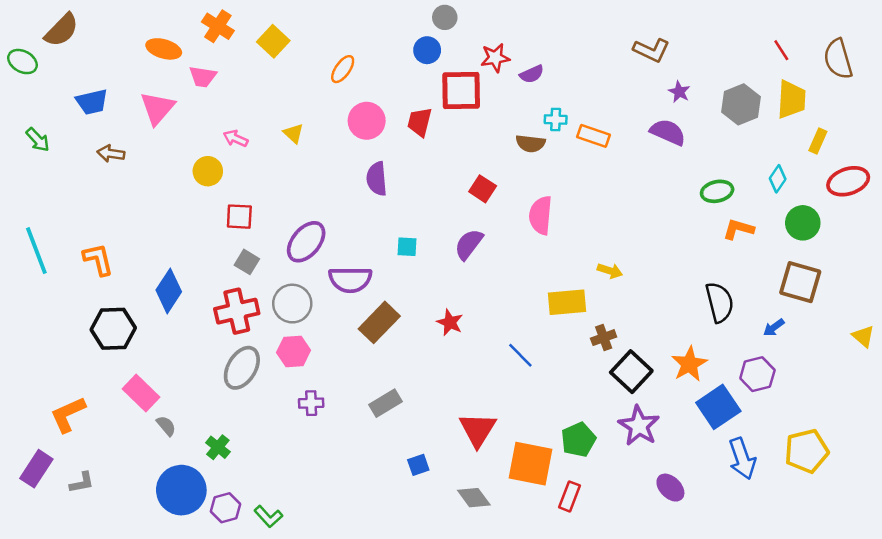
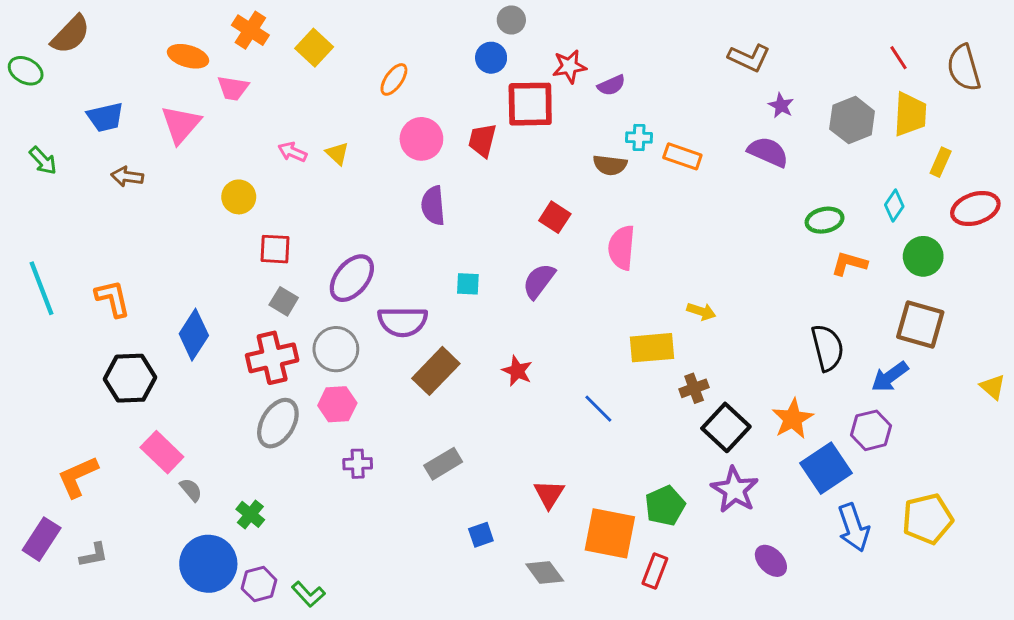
pink arrow: (236, 138) -> (292, 152), moved
blue arrow: (774, 327) -> (890, 377), size x1.5
red triangle: (478, 430) -> (549, 494), size x0.7

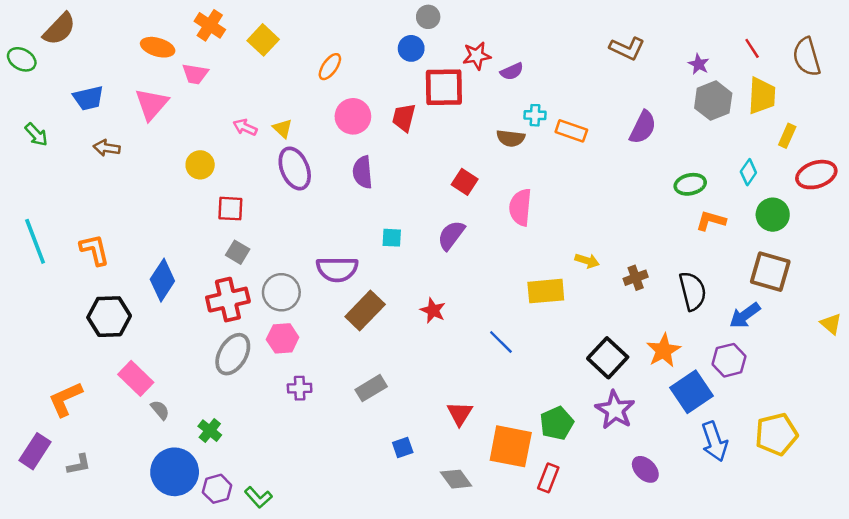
purple star: (781, 106) -> (699, 64), moved
purple semicircle: (768, 152) -> (643, 127), turned 92
purple ellipse: (352, 278) -> (295, 169), moved, turned -63
brown cross: (694, 388) -> (636, 278), moved

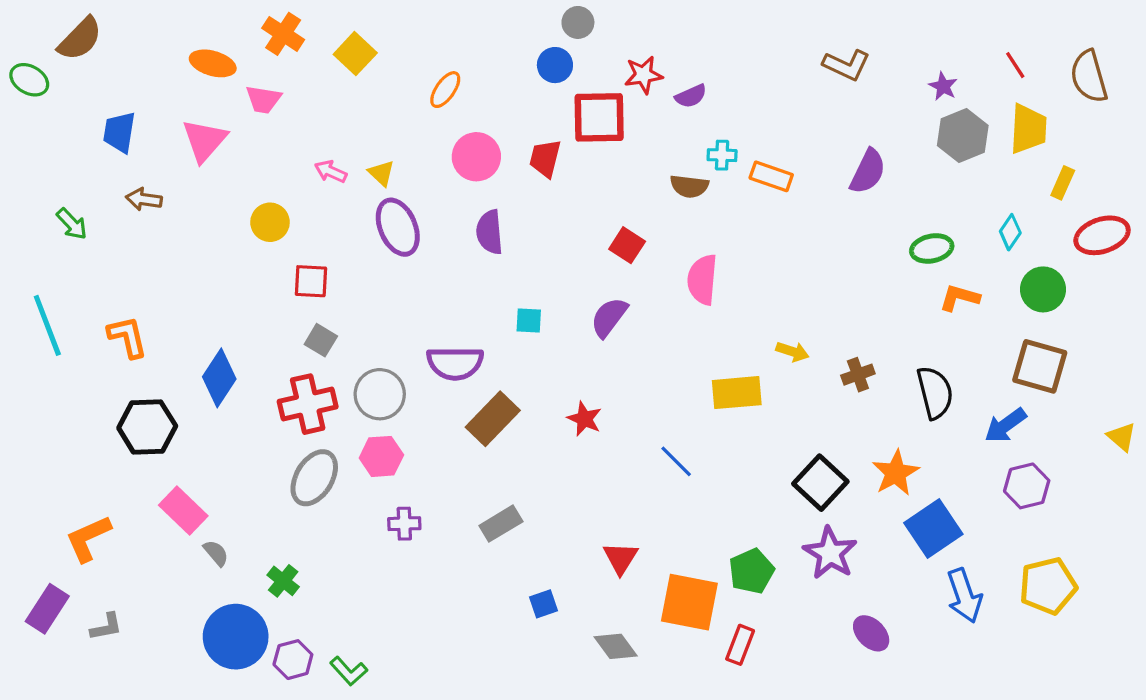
blue trapezoid: (88, 98) -> (119, 132), turned 112
green arrow: (36, 135) -> (72, 224), moved
purple hexagon: (729, 360) -> (1027, 486), moved

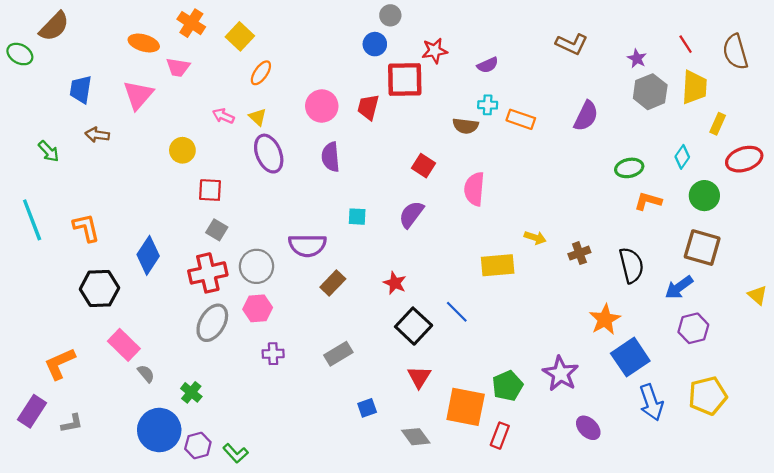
orange ellipse: (445, 90) -> (261, 73), moved
purple semicircle: (691, 96) -> (488, 65), moved
brown rectangle: (493, 419) -> (333, 283), size x0.7
black square: (820, 483) -> (414, 326), moved

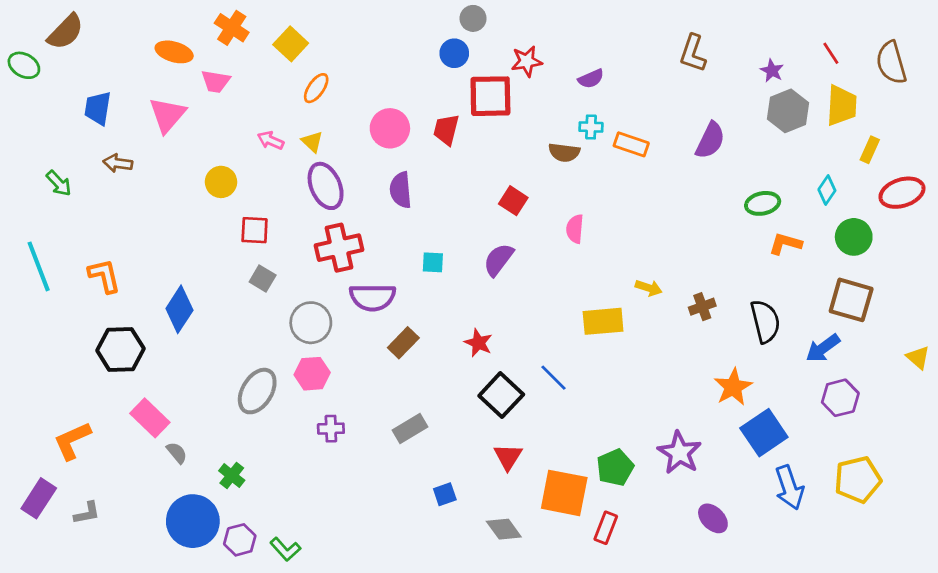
brown L-shape: (572, 44) -> (693, 53), turned 84
pink semicircle: (474, 189) -> (575, 229), size x0.7
red cross: (208, 273) -> (339, 248), moved

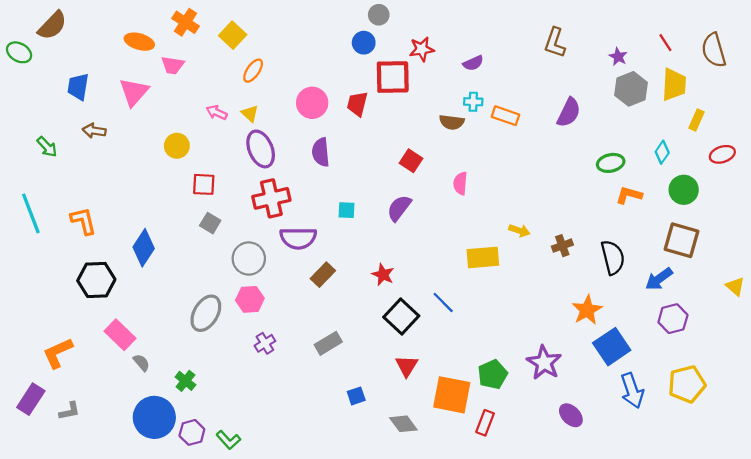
red ellipse: (902, 193) -> (722, 154), size x0.7
purple cross: (331, 429) -> (265, 343), turned -30

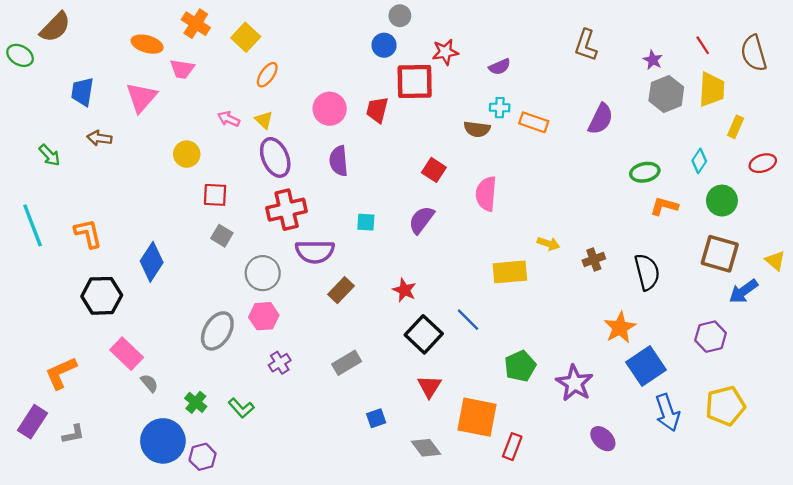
pink semicircle: (460, 183) -> (486, 194), size x1.4
blue arrow: (659, 279) -> (743, 291), moved
yellow triangle: (735, 286) -> (775, 261), moved
green pentagon: (493, 374) -> (520, 366), moved
green L-shape: (228, 440) -> (241, 408), moved

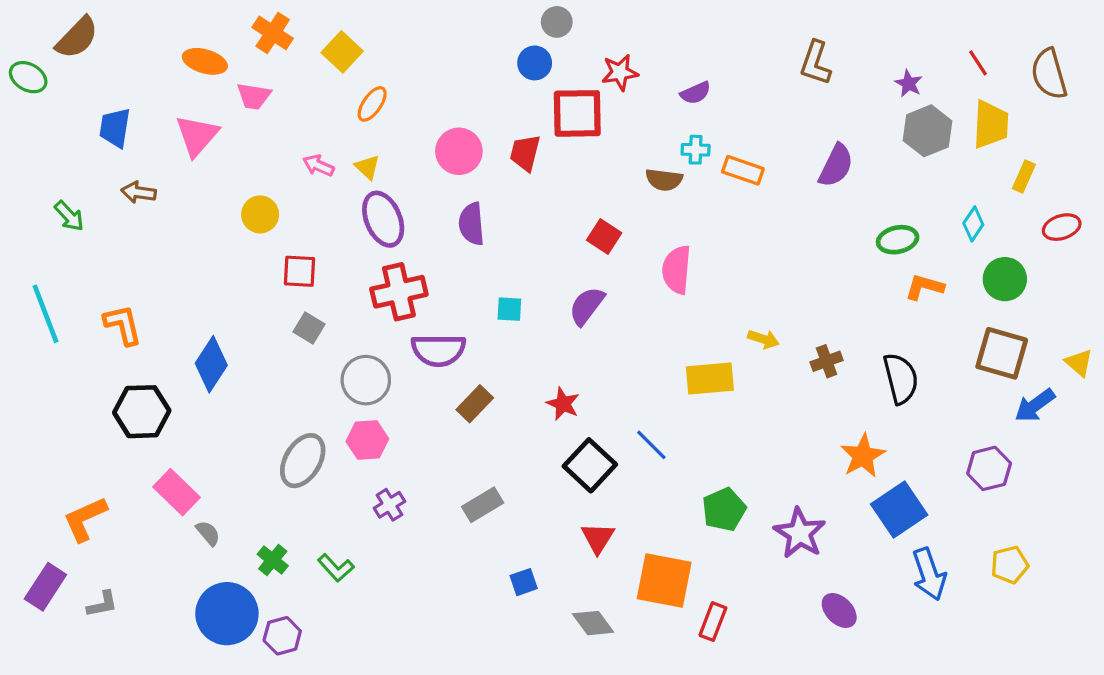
yellow pentagon: (725, 406) -> (1010, 565), size x0.7

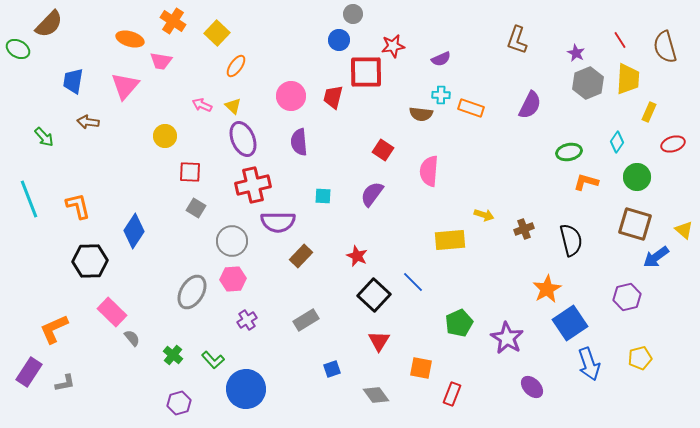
orange square: (664, 580) -> (421, 368), size x0.6
blue circle: (227, 614) -> (246, 389), moved

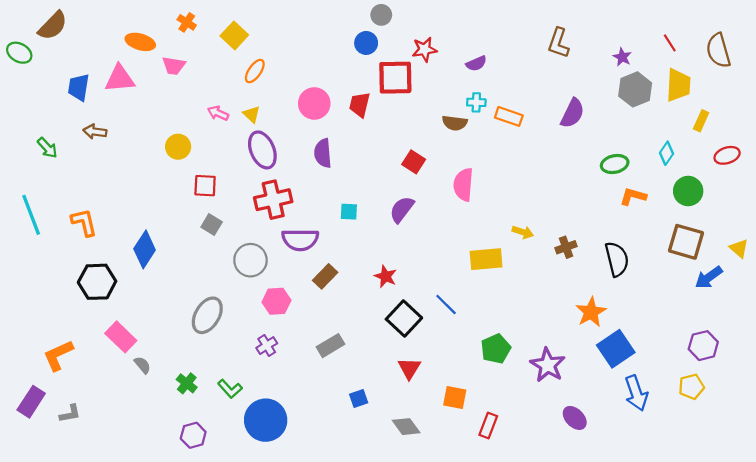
orange cross: (173, 21) -> (187, 22), size x0.7
pink triangle: (125, 86) -> (120, 79), moved, turned 44
pink hexagon: (233, 279) -> (276, 301), moved
purple hexagon: (627, 297) -> (703, 346), moved

